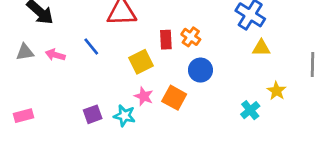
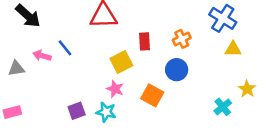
orange cross: (191, 37) -> (182, 39), moved, turned 30
blue line: (91, 47) -> (65, 48), moved
gray triangle: (25, 52) -> (16, 68), moved
pink star: (144, 96) -> (115, 89), moved

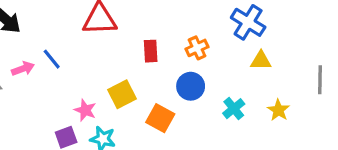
pink arrow: (42, 56) -> (23, 69), turned 144
yellow square: (121, 62) -> (122, 94), moved
pink star: (115, 89) -> (85, 110), moved
cyan cross: (223, 107) -> (234, 109), moved

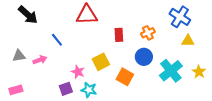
pink arrow: (23, 69) -> (40, 60), moved
cyan cross: (234, 109) -> (171, 71), size x1.6

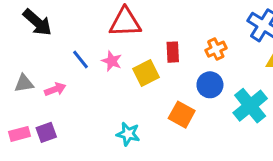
yellow square: (101, 62) -> (146, 73), moved
pink star: (78, 72) -> (112, 61), moved
purple square: (66, 89) -> (46, 132), moved

